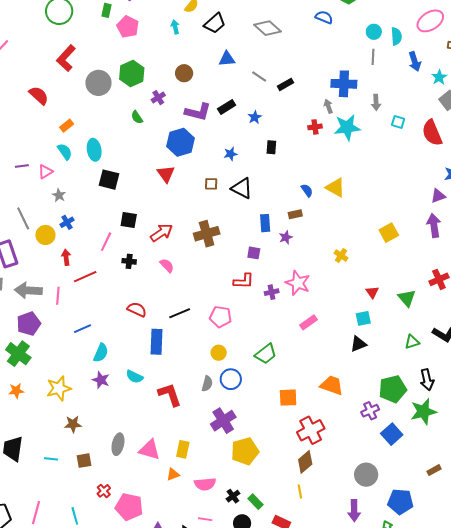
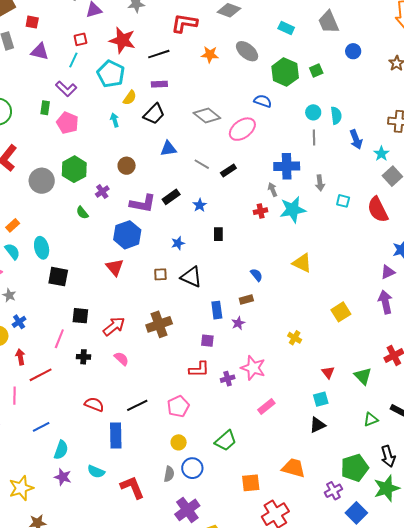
pink ellipse: (430, 21) -> (242, 129), moved
yellow triangle: (335, 188) -> (302, 263), moved
pink pentagon: (221, 317) -> (178, 406), turned -30

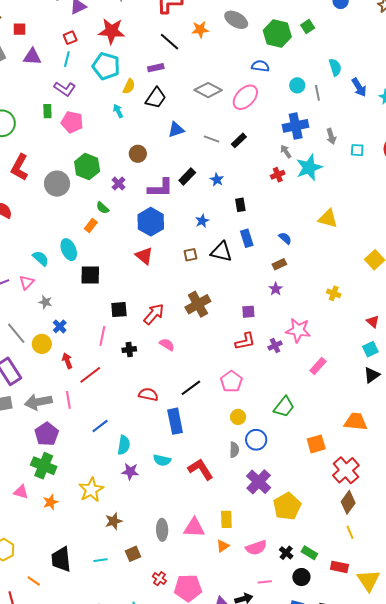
black line: (159, 54) -> (169, 42), moved, turned 70
cyan circle: (313, 112) -> (297, 85), moved
orange rectangle: (13, 225) -> (91, 226), moved
blue rectangle: (217, 310) -> (247, 238), moved

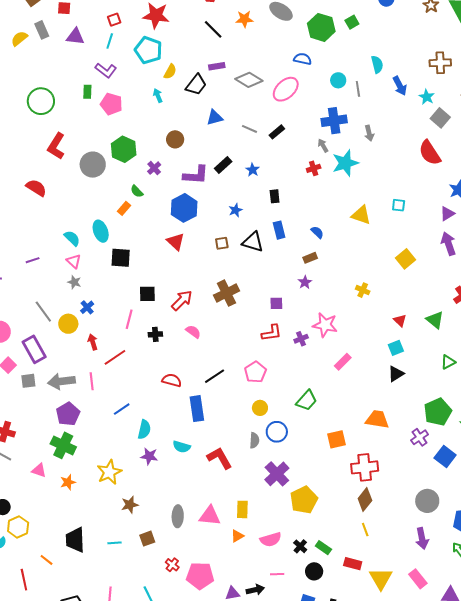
purple rectangle: (156, 68) -> (217, 66), moved
cyan square: (357, 150) -> (399, 205), moved
pink triangle: (27, 282) -> (74, 261), moved, turned -35
red cross: (346, 470) -> (365, 467), turned 32

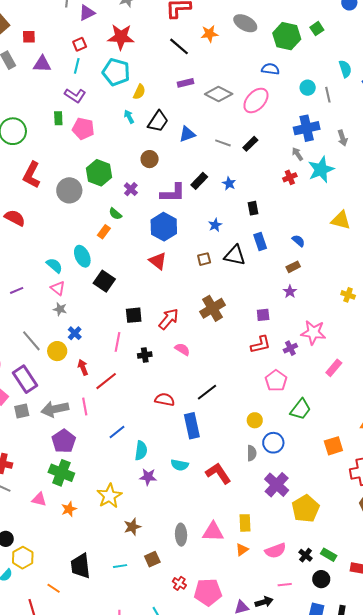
black trapezoid: (196, 85) -> (158, 121), moved
black square: (121, 258) -> (104, 281), turned 35
pink pentagon: (255, 372) -> (276, 381), moved

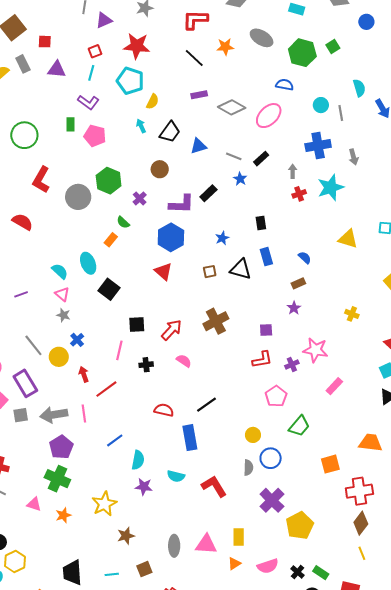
gray arrow: (297, 154) -> (293, 171), moved, turned 32
blue star: (229, 183) -> (240, 179), moved

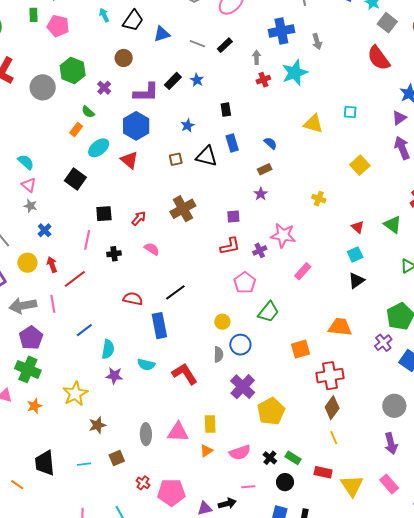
blue star: (240, 179) -> (197, 80), moved
cyan ellipse: (88, 263) -> (99, 148), moved, turned 75
red arrow: (172, 330) -> (139, 218), size x0.7
yellow circle: (59, 357) -> (27, 263), moved

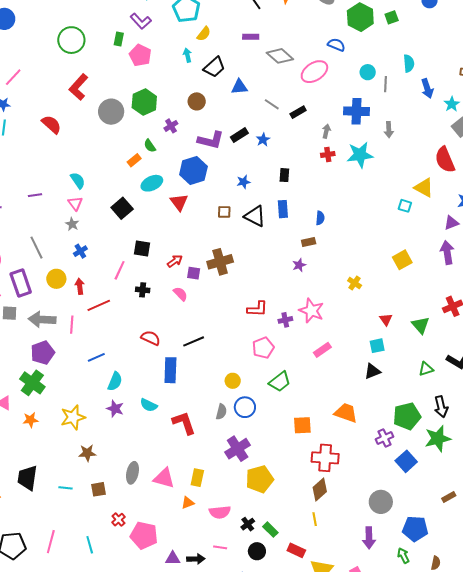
yellow triangle: (313, 124) -> (424, 188), moved
blue semicircle: (270, 143) -> (320, 218), turned 40
purple square: (233, 216) -> (194, 273), moved

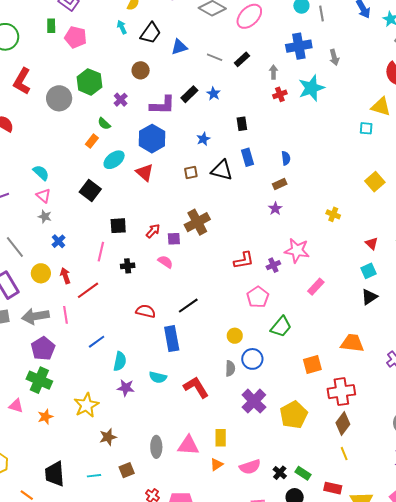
yellow pentagon: (260, 479) -> (294, 415), moved

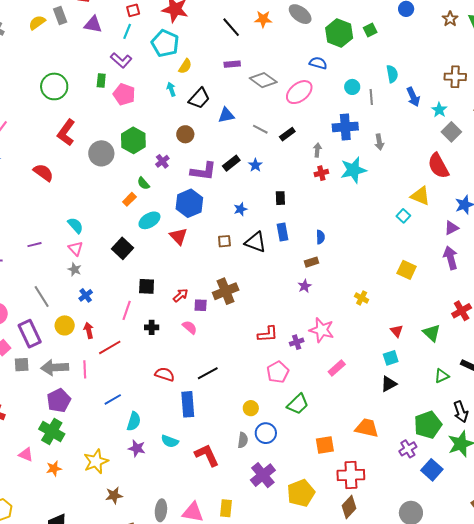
cyan square: (366, 128) -> (403, 216), turned 32
yellow square: (375, 182) -> (407, 270), turned -30

